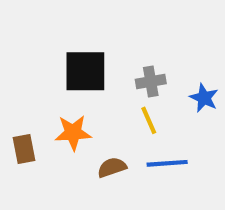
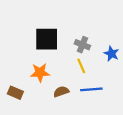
gray cross: (151, 81) -> (82, 45), turned 32
brown rectangle: (24, 149) -> (15, 93), moved, turned -56

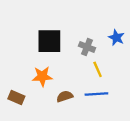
blue star: (111, 54) -> (116, 38), moved
yellow line: (81, 66) -> (98, 69), moved

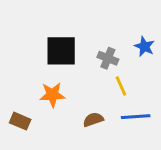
blue line: (96, 94) -> (136, 117), moved
brown semicircle: (65, 96) -> (93, 120), moved

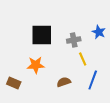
gray cross: (108, 58) -> (74, 40), turned -32
blue line: (136, 117) -> (93, 80), turned -66

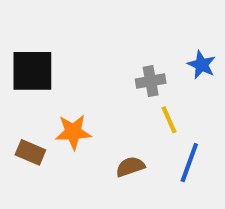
black square: (42, 35) -> (32, 71), moved
brown rectangle: (14, 83) -> (30, 152), moved

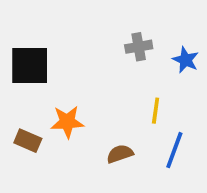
gray cross: (151, 81) -> (139, 47), moved
yellow line: (169, 120) -> (156, 111), turned 32

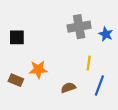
gray cross: (139, 47) -> (79, 27), size x1.5
black square: (30, 66) -> (17, 37), size x0.7

